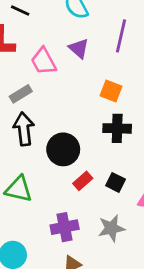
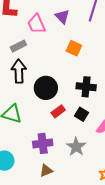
orange square: (111, 91) -> (74, 48), moved
black cross: (117, 128) -> (86, 87), moved
gray star: (111, 228) -> (76, 147), turned -30

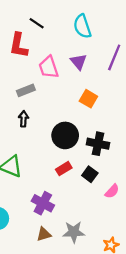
black arrow: (19, 71) -> (23, 119), size x0.6
black circle: (46, 88) -> (65, 135), moved
purple cross: (43, 143) -> (43, 203), turned 30
gray star: (76, 147) -> (74, 232), moved, turned 30

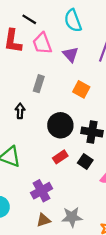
pink trapezoid: (49, 67) -> (42, 43), moved
gray rectangle: (26, 90) -> (39, 84), moved, turned -49
purple cross: (43, 203) -> (41, 191), turned 35

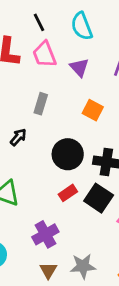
black line: (29, 19) -> (39, 22), moved, turned 32
black arrow: (20, 111) -> (18, 137), turned 40
black square: (85, 161) -> (99, 198), size x1.5
brown triangle: (44, 220) -> (48, 270), turned -40

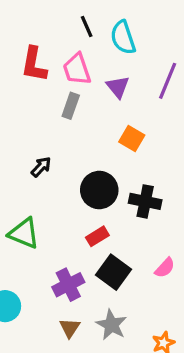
black line: (39, 22) -> (87, 26), moved
gray rectangle: (41, 104) -> (71, 106), moved
black square: (99, 198) -> (114, 272), moved
gray star: (83, 266) -> (111, 325), turned 30

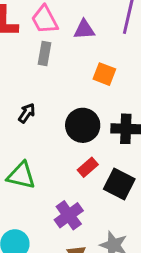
purple triangle: (118, 87) -> (84, 29), turned -45
black square: (114, 272) -> (119, 184), moved

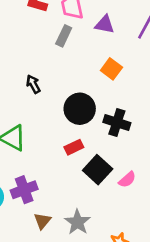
black arrow: (27, 113) -> (33, 84), turned -78
purple cross: (69, 215) -> (24, 190), moved

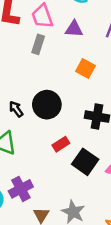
black arrow: (33, 84) -> (16, 109), moved
black circle: (80, 109) -> (47, 105), moved

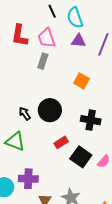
purple triangle: (74, 29) -> (78, 41), moved
purple cross: (21, 189) -> (28, 179), turned 30

